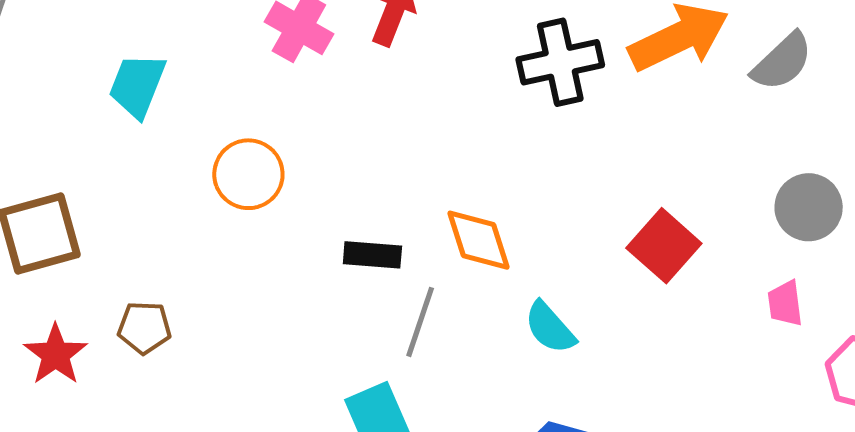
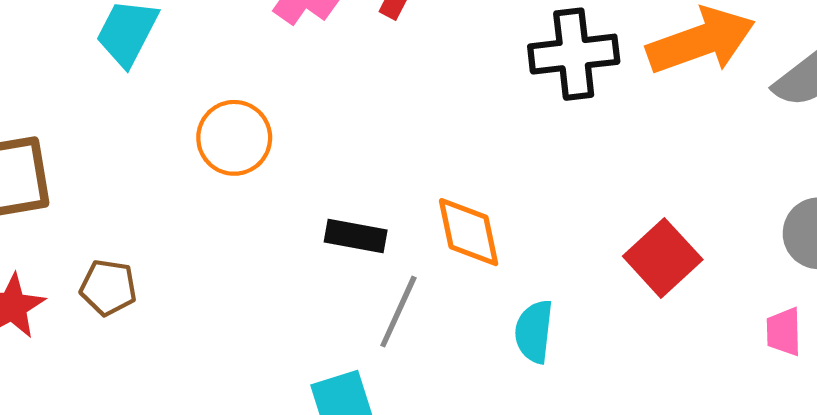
cyan semicircle: (550, 328) -> (534, 332), turned 42

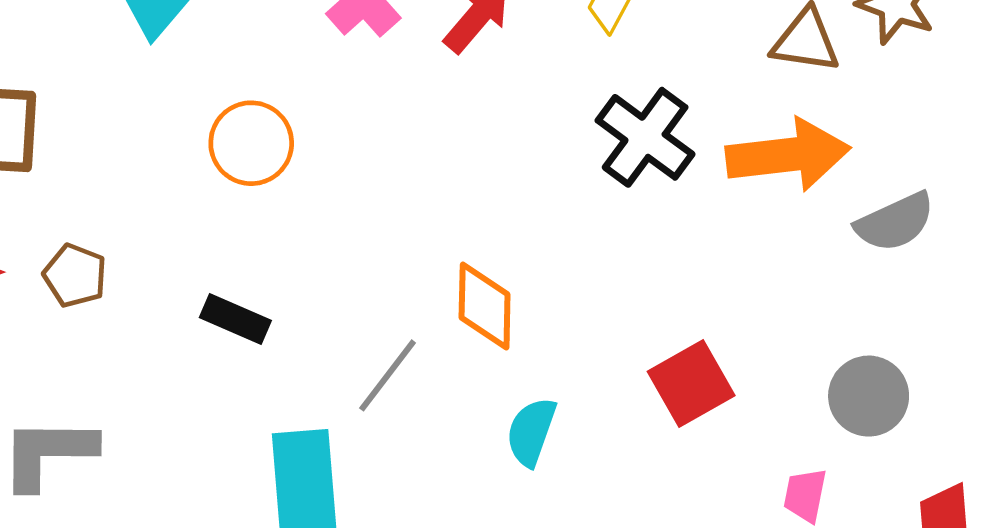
black cross: (574, 54) -> (645, 137), turned 30
black rectangle: (356, 236) -> (235, 319), moved

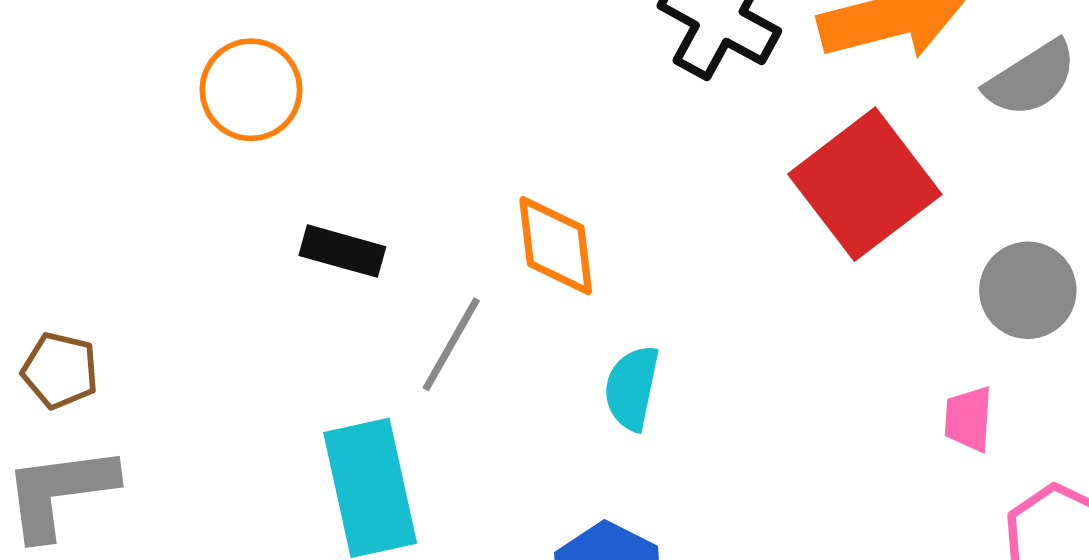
brown pentagon: (75, 276) -> (60, 371), moved
black rectangle: (235, 319) -> (342, 251), moved
red square: (691, 384) -> (865, 184), moved, size x1.4

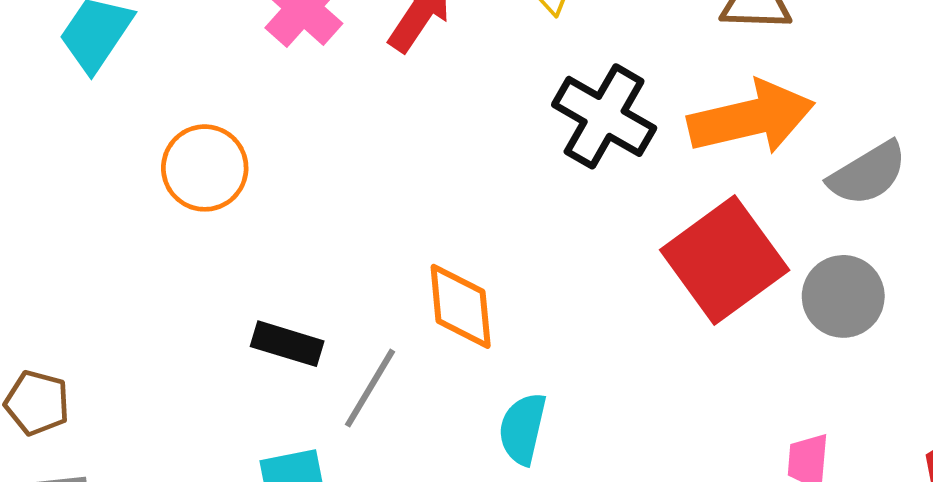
black rectangle: (342, 251) -> (287, 344), moved
gray circle: (1028, 290) -> (843, 296), moved

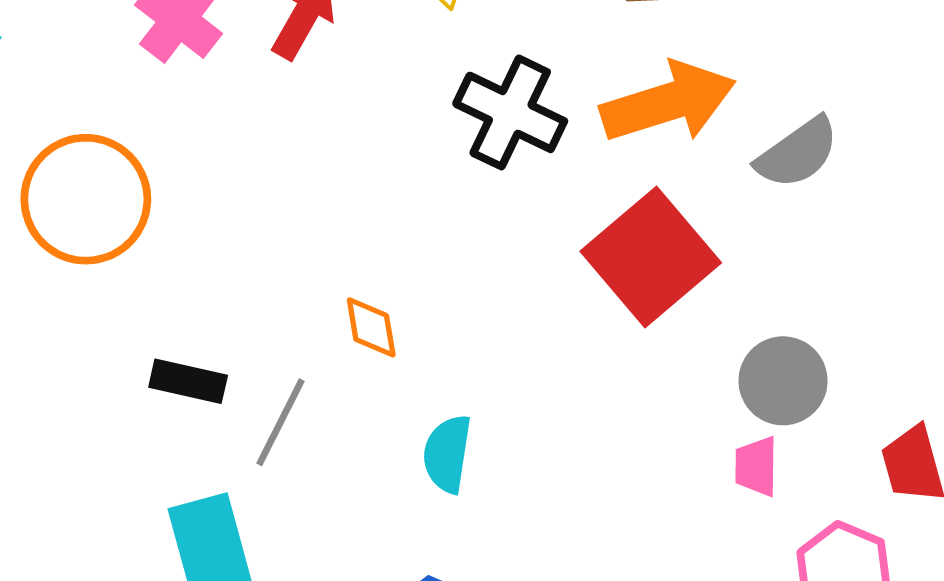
orange circle: (205, 168) -> (86, 199), size x1.4
gray circle: (843, 296) -> (783, 381), moved
orange diamond: (461, 306) -> (371, 327), size x0.7

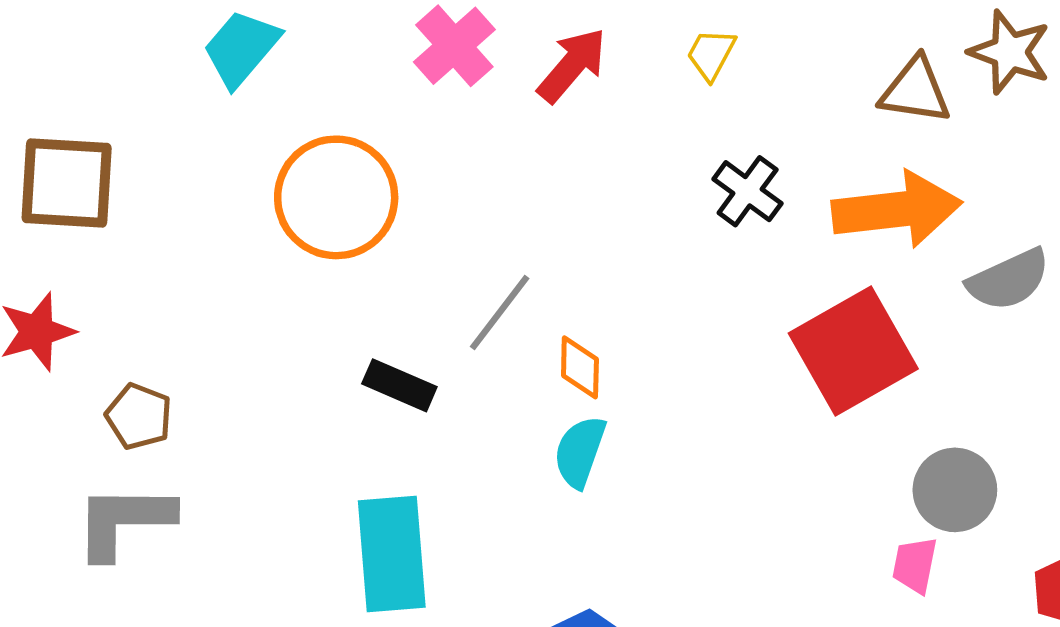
black cross: (510, 112) -> (748, 191), size x0.7
gray line: (281, 422) -> (500, 313), moved
cyan semicircle: (447, 454) -> (580, 452), moved

